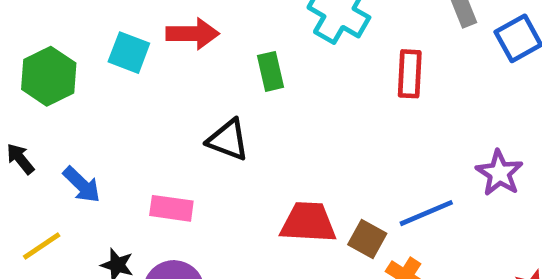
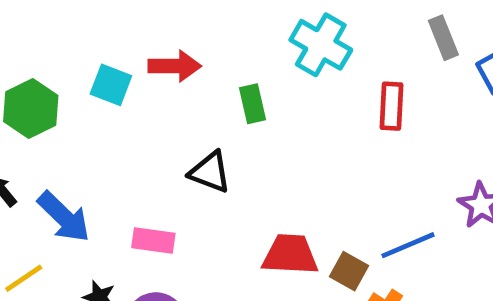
blue arrow: (82, 185) -> (64, 217), size x1.4

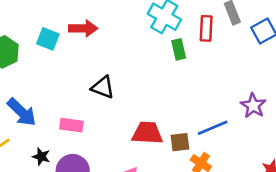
green rectangle: (252, 104) -> (179, 49), moved
red rectangle: (392, 106) -> (206, 28), moved
brown square: (349, 271) -> (180, 142), turned -36

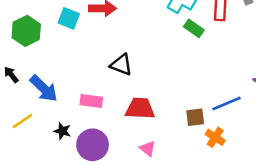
green rectangle: (179, 49) -> (194, 28), turned -42
red trapezoid: (147, 133) -> (140, 108), moved

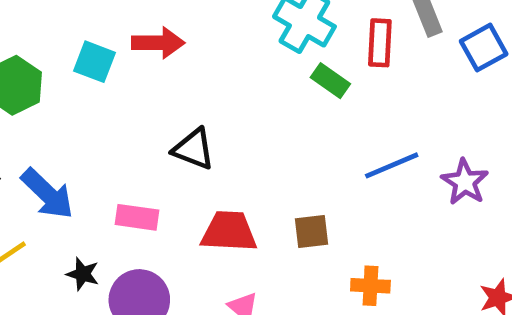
blue line: (226, 103) -> (392, 165), moved
brown square: (195, 117) -> (311, 231), moved
orange cross: (215, 137) -> (370, 286), turned -30

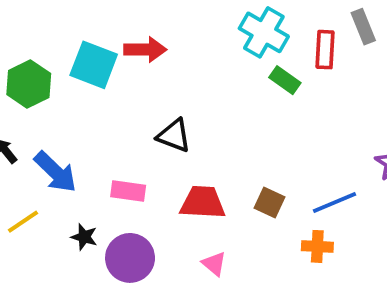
cyan square: (95, 62) -> (94, 65), size x1.4
blue line: (392, 165) -> (335, 203), moved
brown square: (311, 231) -> (270, 203), turned 32

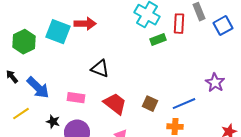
green rectangle: (285, 80) -> (158, 40), turned -56
red trapezoid: (203, 203) -> (115, 104), turned 35

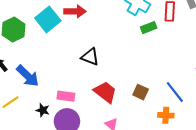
cyan square: (58, 32) -> (48, 19), turned 30
pink rectangle: (76, 98) -> (66, 96), moved
blue line: (184, 104) -> (175, 92), turned 75

